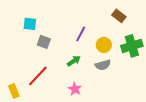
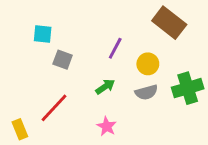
brown rectangle: (119, 16) -> (169, 23), size x1.6
green cross: (132, 46) -> (188, 88), moved

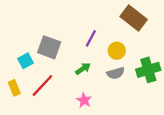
cyan square: (43, 34) -> (26, 61), moved, turned -35
gray square: (63, 60) -> (49, 47), size x1.5
yellow rectangle: (20, 129) -> (14, 88), moved

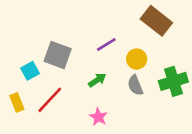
purple line: (91, 38) -> (106, 45), turned 30
gray semicircle: (116, 73) -> (135, 85), turned 84

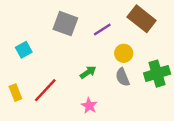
purple line: (106, 45) -> (102, 29), moved
gray square: (58, 55) -> (65, 24), moved
cyan square: (30, 71) -> (24, 50), moved

